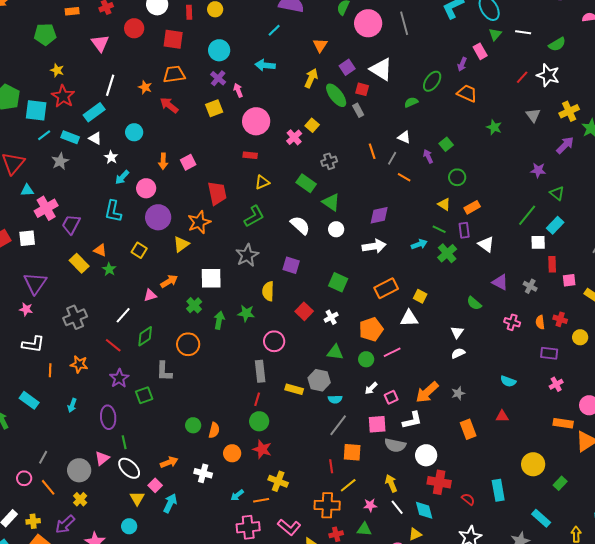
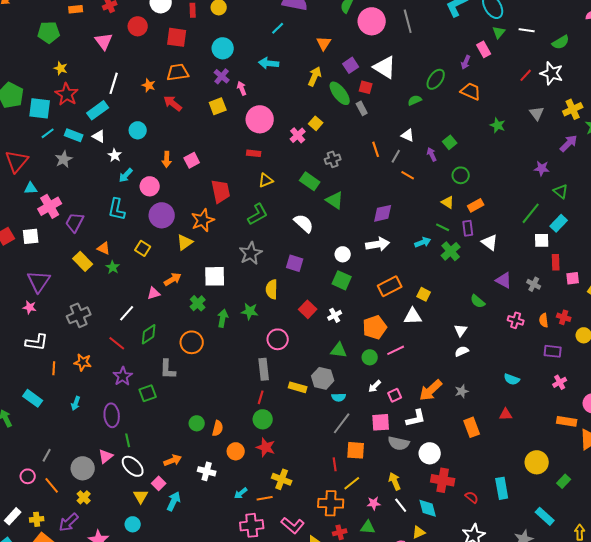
white circle: (336, 229) -> (343, 254), moved

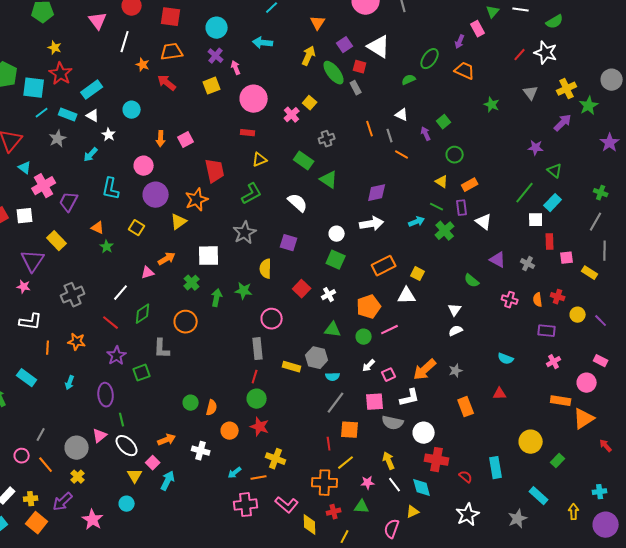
white line: (114, 83) -> (125, 42), moved
gray line: (396, 156) -> (390, 136), turned -48
cyan arrow: (126, 175) -> (91, 155), moved
cyan triangle: (31, 188) -> (25, 168), turned 40
yellow rectangle: (83, 261) -> (57, 241), moved

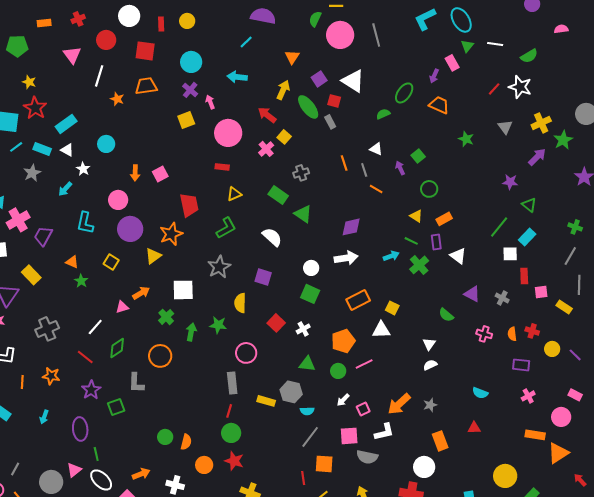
red arrow: (167, 83) -> (267, 115), moved
white circle: (424, 433) -> (424, 467), moved

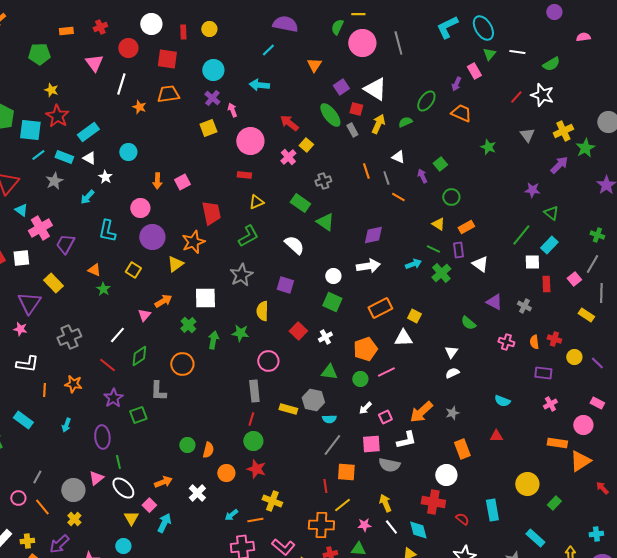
yellow arrow: (283, 90) -> (378, 124), moved
pink square: (541, 292) -> (574, 279), moved, turned -32
pink triangle: (122, 307) -> (144, 315), turned -32
white cross: (175, 485) -> (197, 493), turned 30

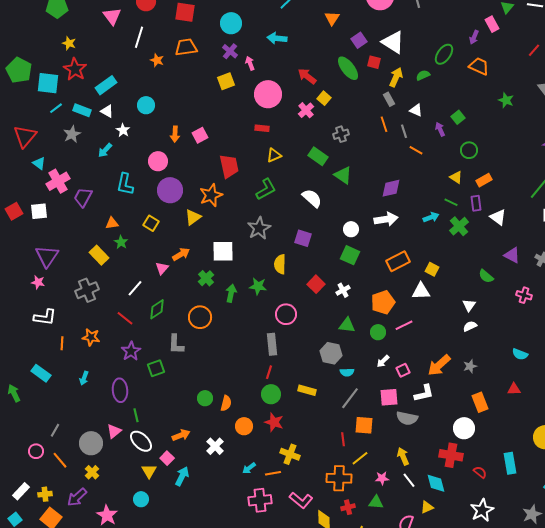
gray rectangle: (352, 130) -> (389, 99), moved
orange triangle: (94, 270) -> (112, 223), turned -32
yellow rectangle: (53, 283) -> (99, 255), moved
yellow rectangle: (288, 409) -> (307, 390), moved

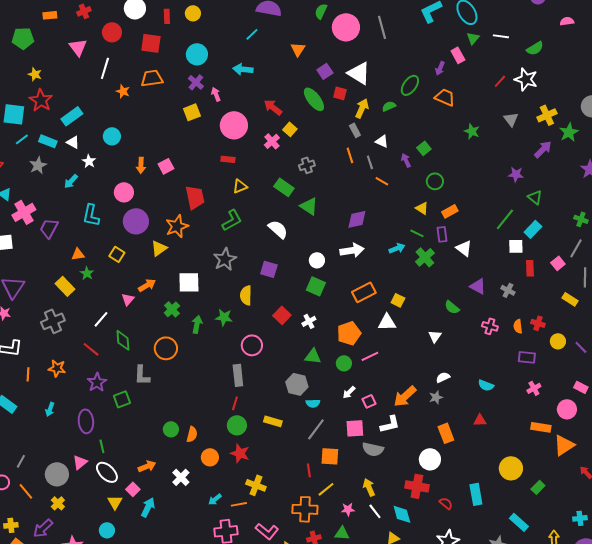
green diamond: (157, 309) -> (123, 340), turned -60
white semicircle: (470, 326) -> (443, 377), moved

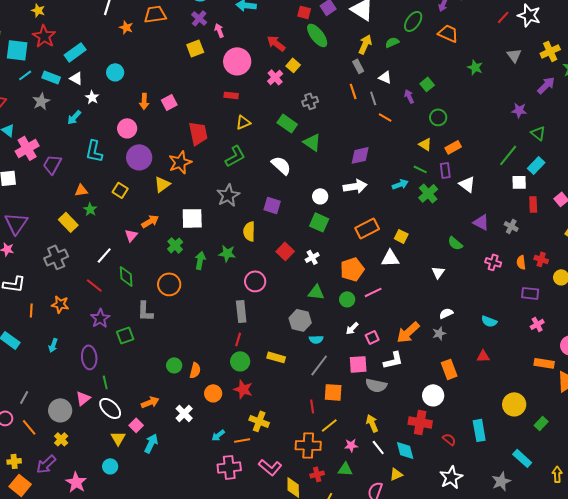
red square: (340, 93) -> (304, 12), moved

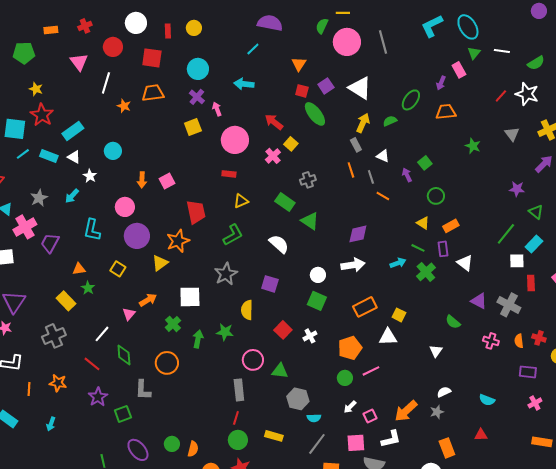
orange trapezoid: (448, 33) -> (446, 112), turned -30
gray star: (41, 101) -> (39, 198), moved
gray cross: (511, 226) -> (509, 305), size x1.6
green triangle: (316, 292) -> (280, 371), moved
purple ellipse: (89, 357) -> (138, 450), moved, turned -35

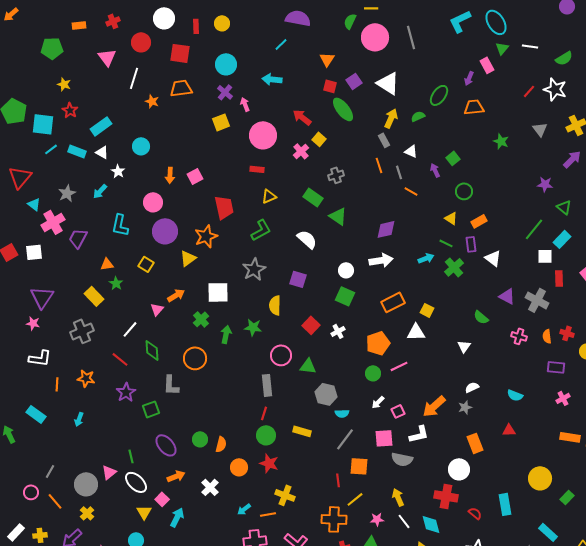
red star: (42, 115) -> (70, 110), size x0.7

